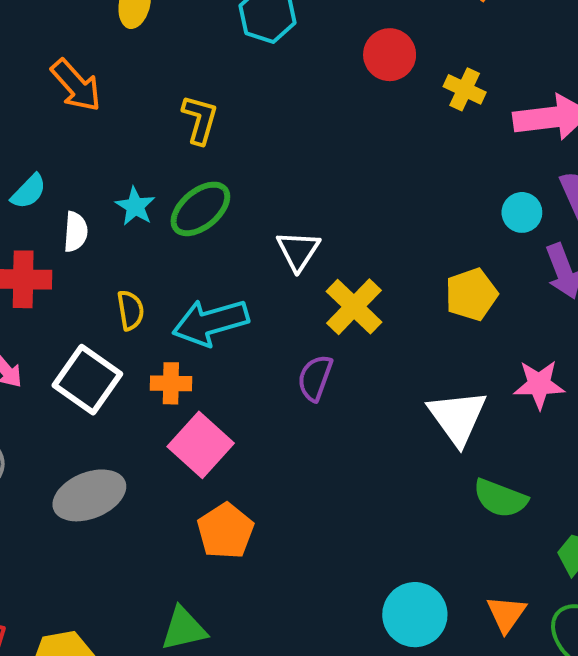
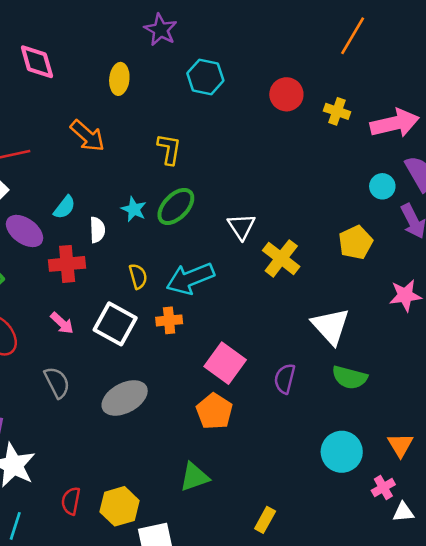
purple semicircle: (315, 378) -> (285, 379), moved
white triangle: (457, 417) -> (331, 326), moved
pink square: (201, 445) -> (225, 363), moved
green semicircle: (500, 498) -> (350, 377), moved

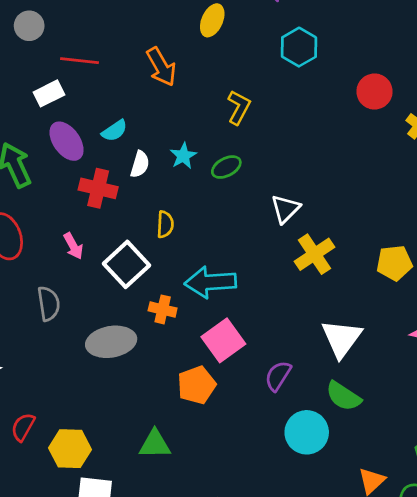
green ellipse: (176, 206) -> (226, 167), size x0.7
cyan arrow: (190, 279) -> (210, 282), moved
orange cross: (169, 320) -> (163, 309), moved
cyan circle: (342, 452) -> (307, 432), moved

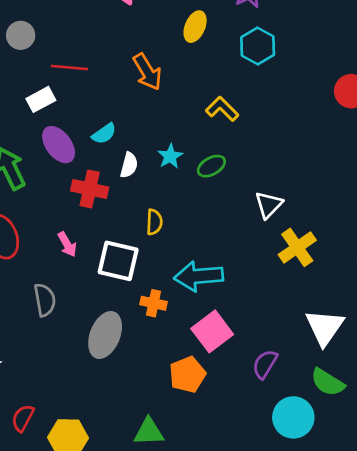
cyan hexagon: (299, 47) -> (258, 46), moved
yellow L-shape: (239, 107) -> (222, 109), turned -72
white square: (126, 264) -> (118, 261), turned -33
gray ellipse: (111, 342) -> (105, 335), turned -57

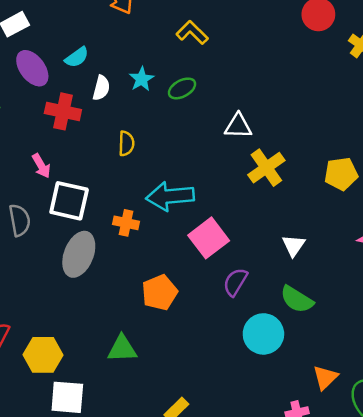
white triangle: (269, 205) -> (238, 126), turned 48
white square: (118, 261) -> (69, 201), moved
white triangle: (325, 327) -> (294, 246), size x0.6
pink square: (212, 331) -> (209, 238), moved

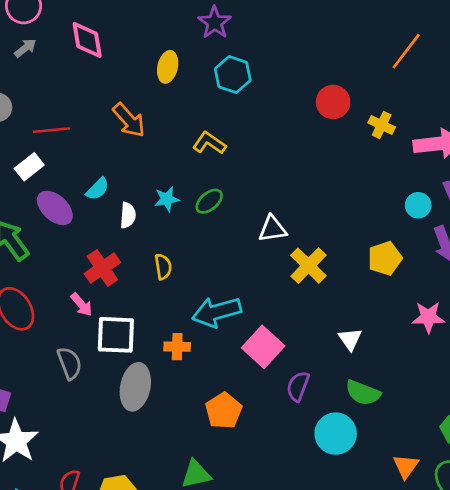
cyan star: (142, 79) -> (167, 199), turned 30
red cross: (63, 111) -> (102, 268), moved, turned -36

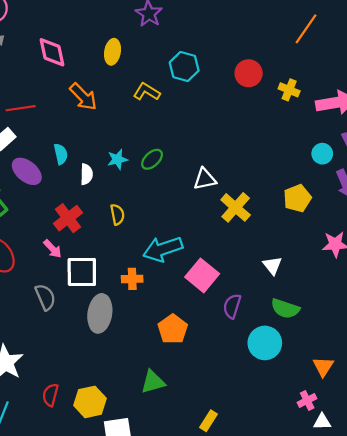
pink diamond: (87, 40) -> (52, 52), moved
cyan hexagon: (233, 75) -> (184, 66), moved
yellow L-shape: (209, 143) -> (147, 92), moved
cyan semicircle: (98, 189) -> (61, 154), turned -54

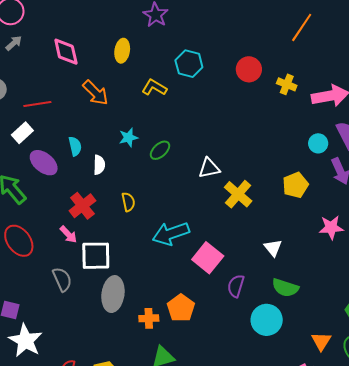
cyan star: (117, 159) -> (128, 138), moved
orange cross: (132, 279) -> (149, 318), moved

